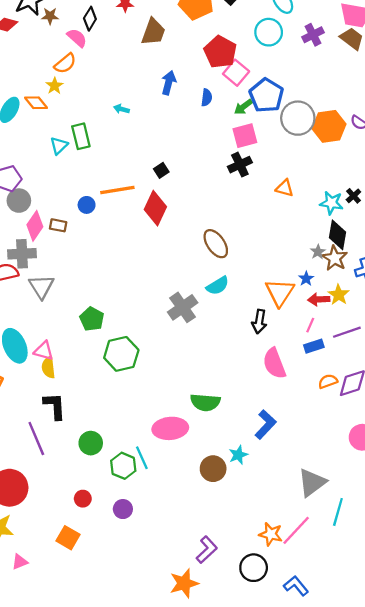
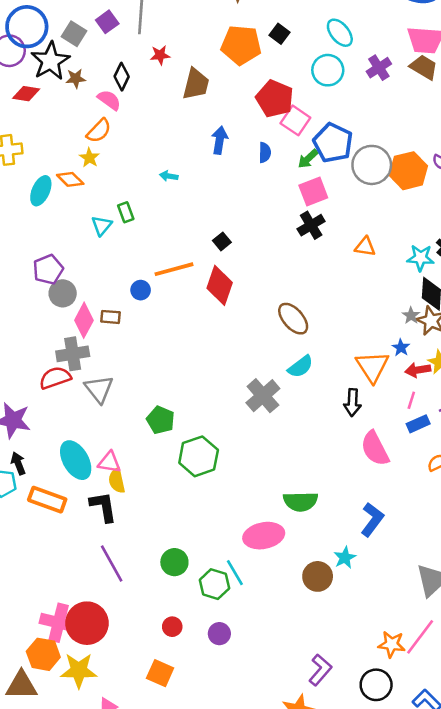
green rectangle: (81, 136) -> (126, 212), size x0.7
black L-shape: (55, 406) -> (103, 507), moved

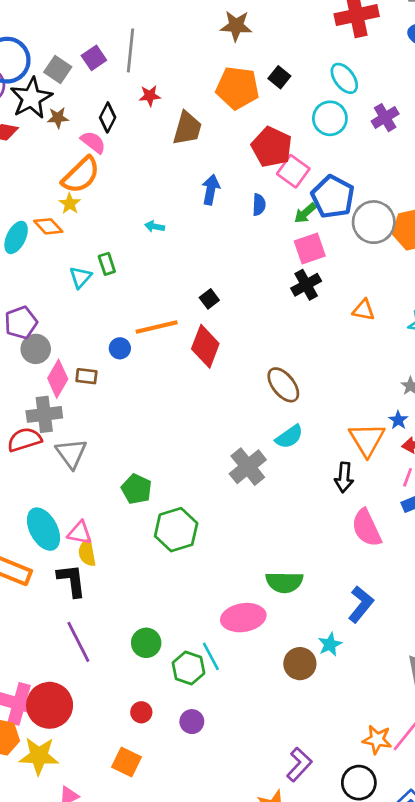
orange semicircle: (99, 131) -> (81, 175), size x1.4

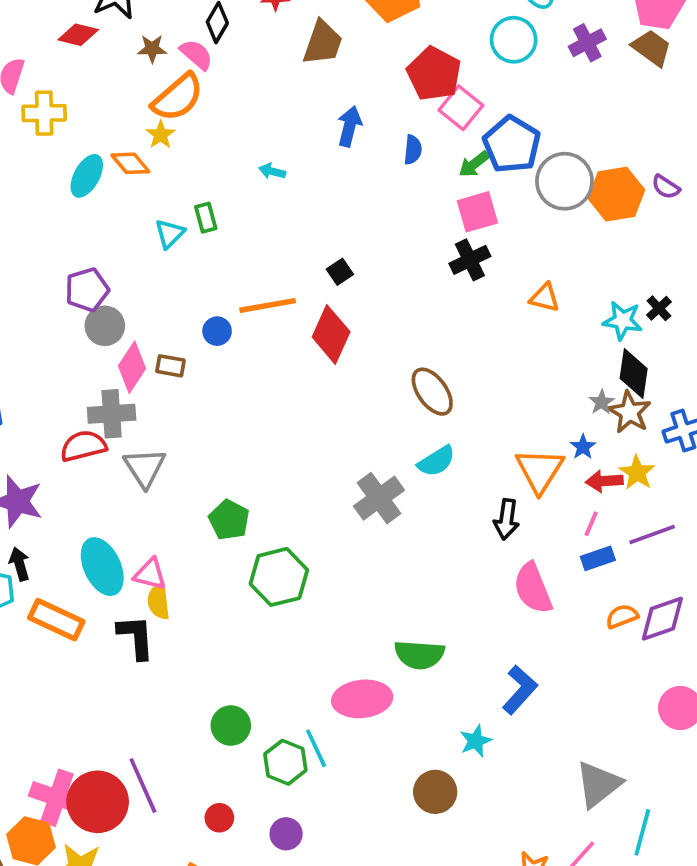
brown star: (58, 118) -> (152, 49), moved
purple line: (78, 642) -> (143, 786), moved
brown circle: (300, 664) -> (435, 792), moved

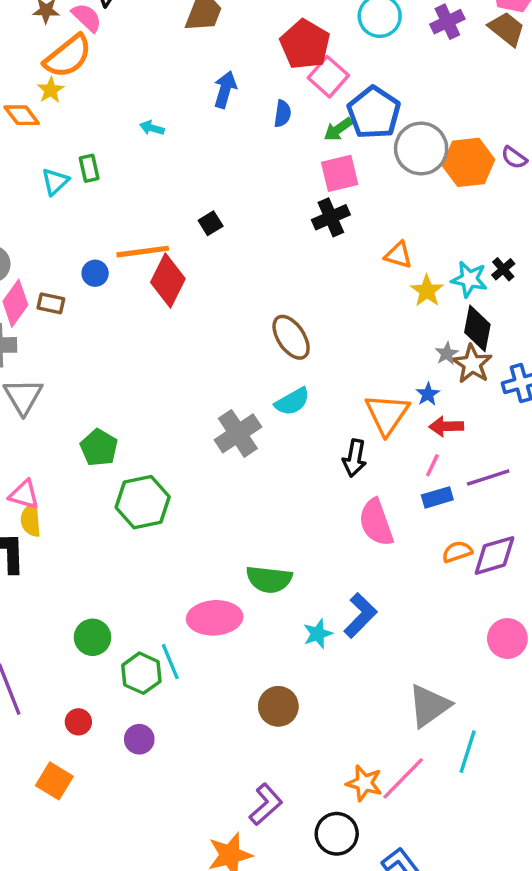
red diamond: (331, 334) -> (168, 281), moved
yellow star: (637, 473) -> (427, 291), moved
cyan star: (476, 741) -> (318, 634), moved

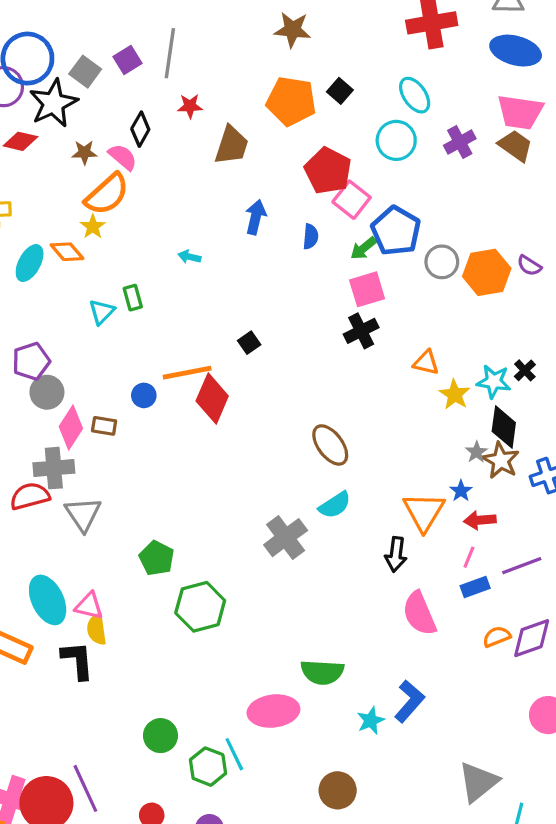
gray circle: (421, 148) -> (442, 262), size x0.7

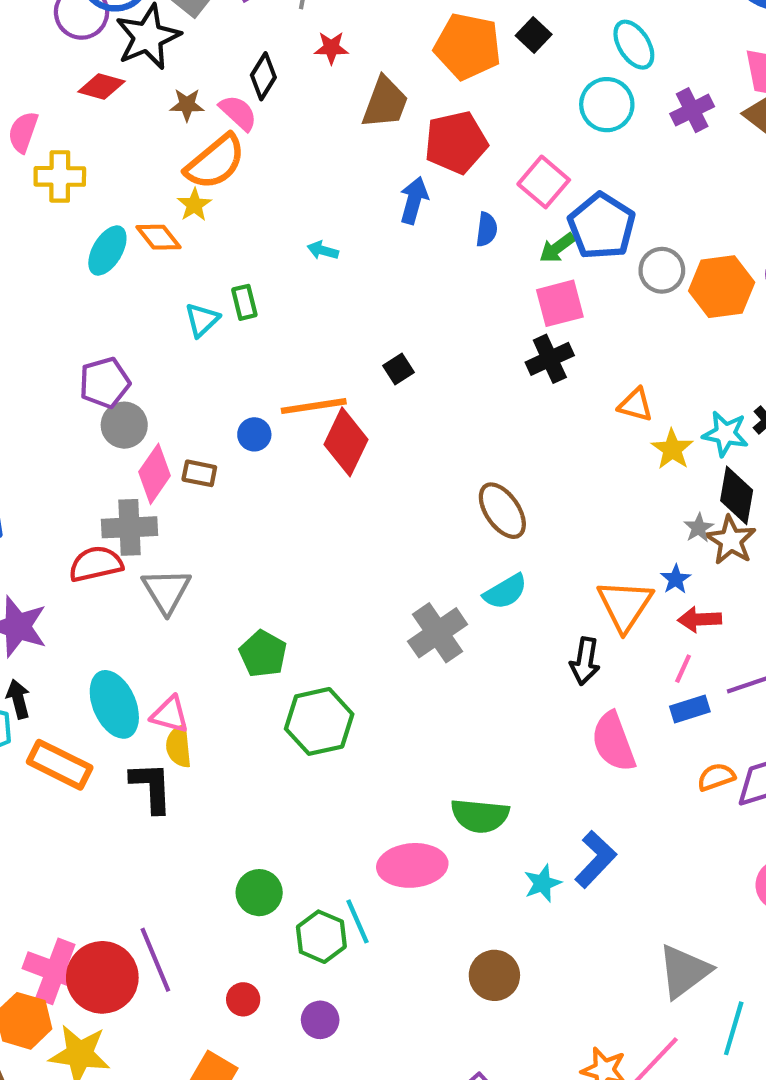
red pentagon: (328, 171) -> (456, 142), moved, turned 30

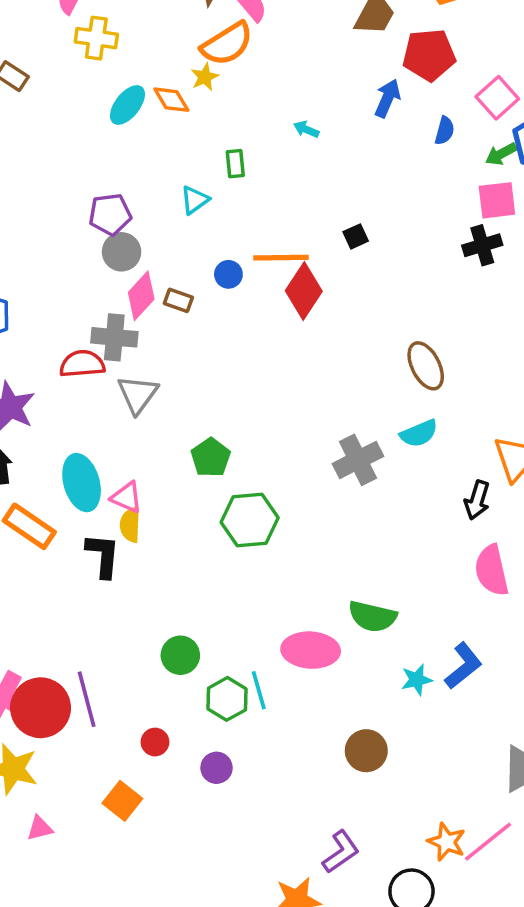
cyan triangle: (202, 320) -> (195, 200), moved

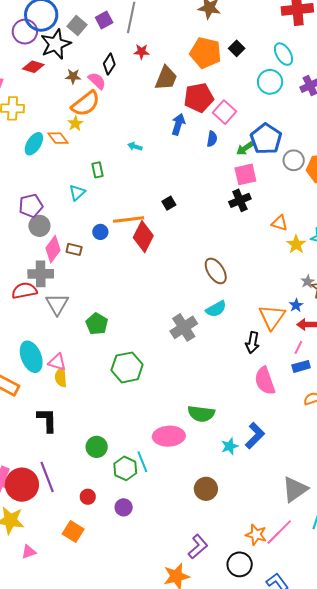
pink square: (497, 98) -> (224, 112), moved
green pentagon: (211, 457) -> (97, 324), moved
black L-shape: (103, 555) -> (47, 420), moved

